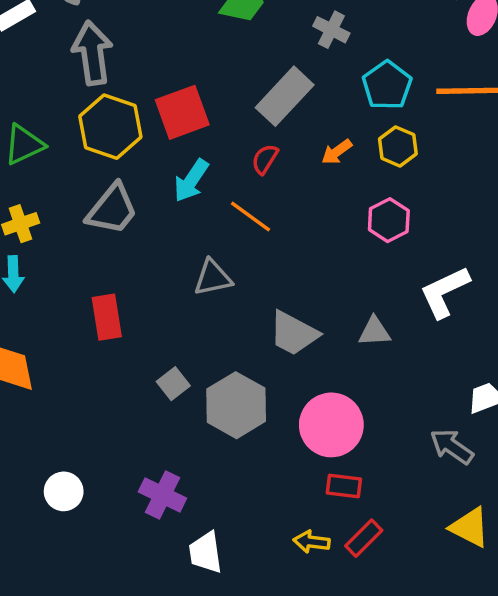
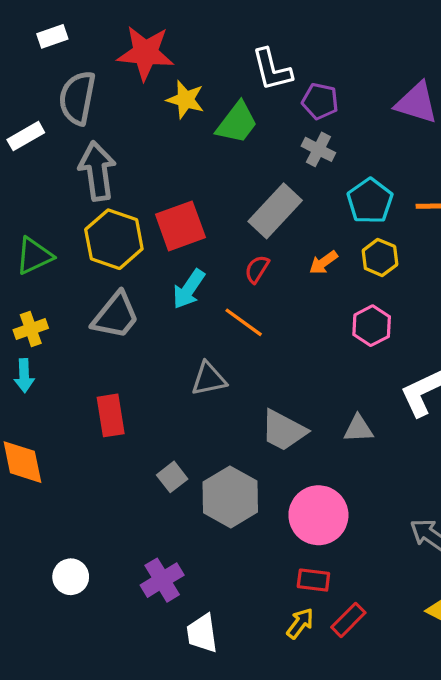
red rectangle: (344, 486) -> (313, 580), moved
purple cross: (162, 495) -> (162, 580), turned 33
yellow arrow: (312, 542) -> (300, 623), turned 120

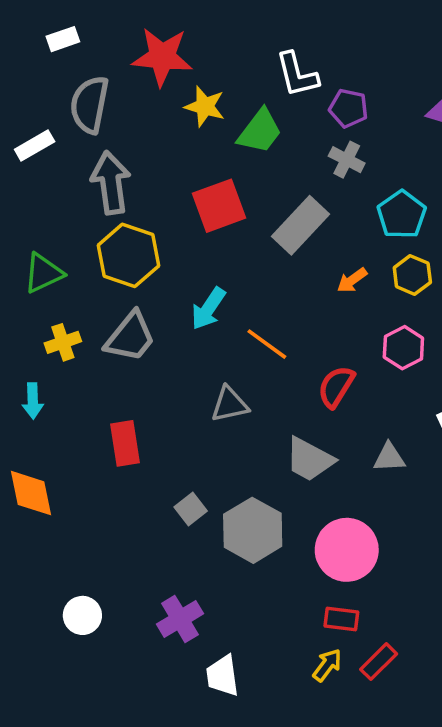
red square: (180, 226) -> (219, 206), moved
red semicircle: (257, 269) -> (336, 387), moved, size x1.4
yellow cross: (31, 329) -> (63, 342), moved

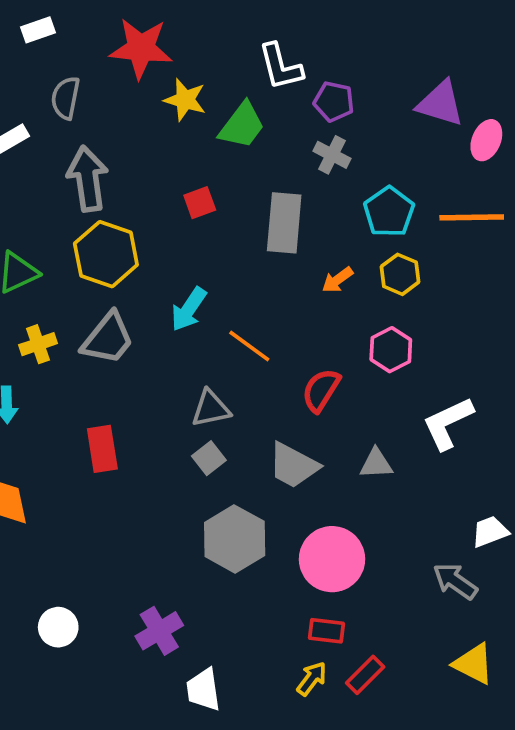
gray semicircle: (90, 105) -> (66, 98), size x0.7
red square: (219, 206) -> (200, 203), size x0.6
gray rectangle: (301, 225) -> (284, 223), turned -38
gray square: (191, 509) -> (209, 458), moved

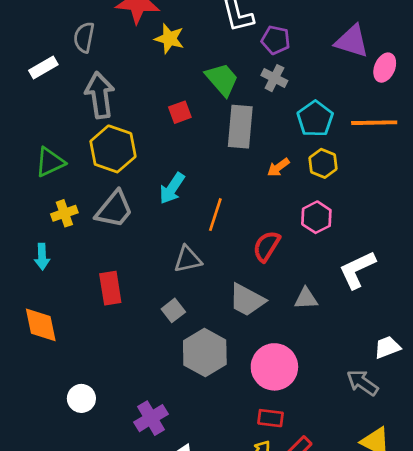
green trapezoid: (242, 125) -> (222, 79), moved, turned -78
orange line: (249, 346) -> (215, 215), turned 72
gray square: (209, 458) -> (173, 310), moved
white circle: (58, 627) -> (81, 398), moved

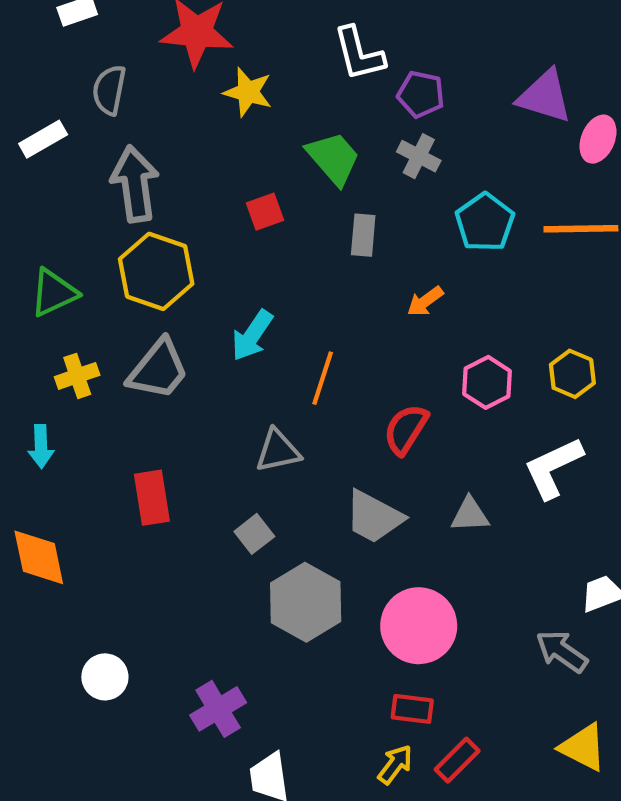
gray rectangle: (240, 127) -> (363, 235), size x0.6
yellow hexagon: (323, 163) -> (572, 374), moved

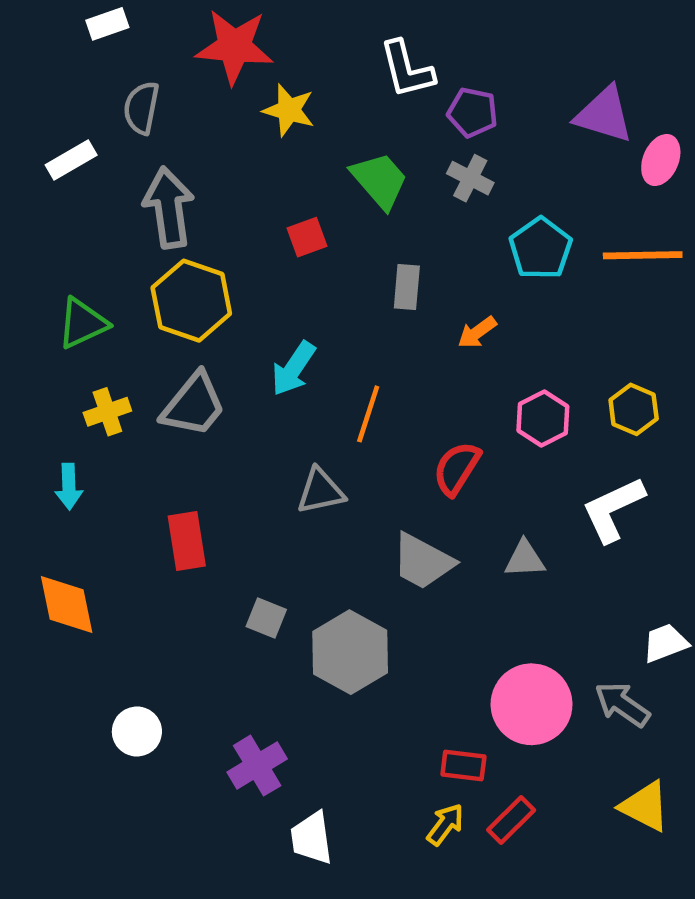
gray rectangle: (363, 235) -> (407, 287), moved
gray square: (254, 534) -> (266, 618), moved, turned -30
pink circle: (419, 626) -> (532, 704), moved

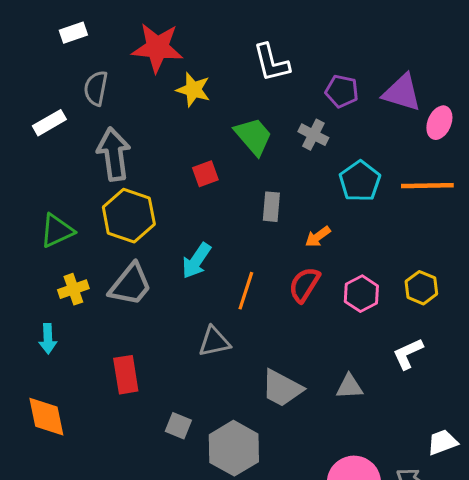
purple pentagon: (473, 112) -> (342, 91), moved
red semicircle: (457, 468) -> (304, 285), moved
white L-shape: (613, 509) -> (408, 354), size x0.7

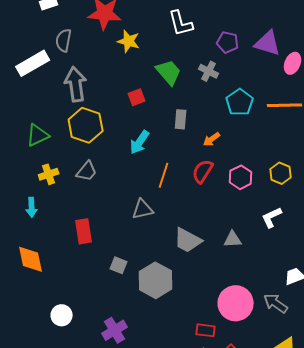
white rectangle: (49, 123) -> (33, 63), size x1.5
cyan arrow: (196, 261) -> (140, 142), moved
gray trapezoid: (130, 285) -> (87, 171), size x0.7

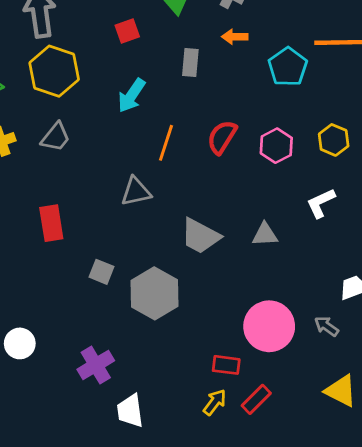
cyan pentagon: (240, 102) -> (288, 67), moved
orange arrow: (212, 139) -> (235, 37), moved, turned 36
gray arrow: (276, 303) -> (326, 326), size x0.7

